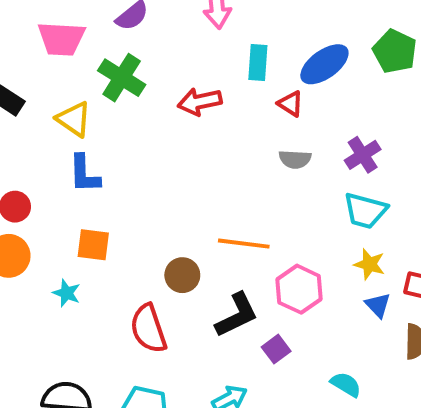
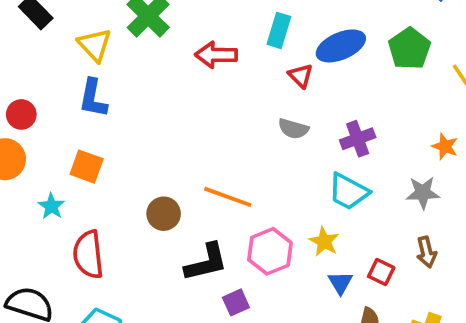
yellow star: (370, 264) -> (324, 241), moved
red semicircle: (148, 329) -> (88, 254), moved

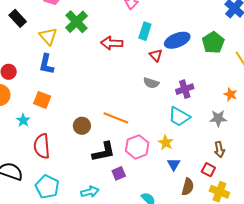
red square: (381, 272) -> (208, 170), moved

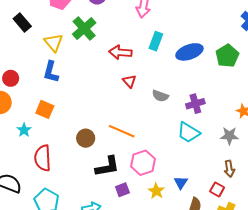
red triangle: (156, 55) -> (129, 81), moved
yellow star: (166, 143) -> (156, 191), moved

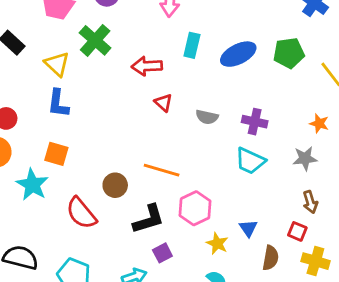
green pentagon: (227, 56) -> (289, 53), turned 30
purple cross: (195, 104) -> (255, 122), turned 36
cyan star: (24, 130) -> (32, 185), size x1.6
red semicircle: (43, 158) -> (81, 213), moved, turned -30
purple square: (122, 190) -> (162, 253), moved

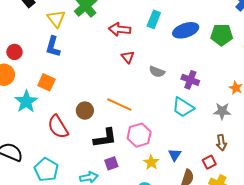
red square: (297, 231) -> (209, 162), turned 32

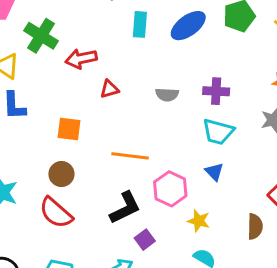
red arrow: (120, 29) -> (81, 59), moved
red triangle: (128, 57) -> (109, 89), moved, turned -48
orange square: (46, 82) -> (69, 129), moved
brown circle: (85, 111) -> (61, 174), moved
blue triangle: (175, 155) -> (214, 172), moved

